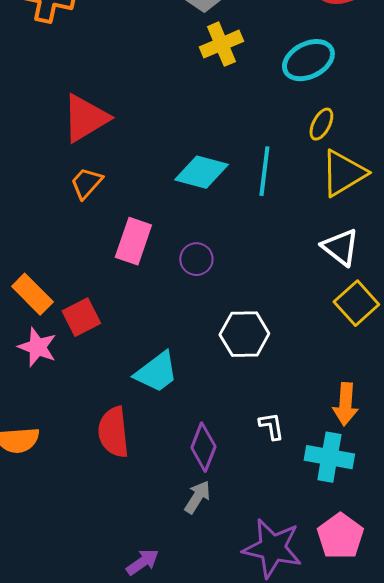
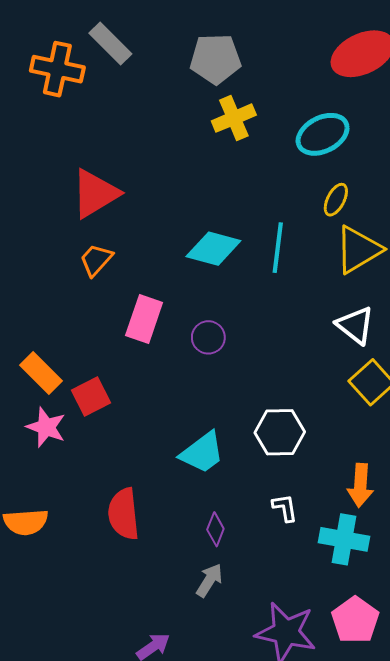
white hexagon: (244, 334) -> (280, 432), moved
cyan trapezoid: (156, 372) -> (202, 453), moved
purple diamond: (203, 447) -> (215, 529), size x0.7

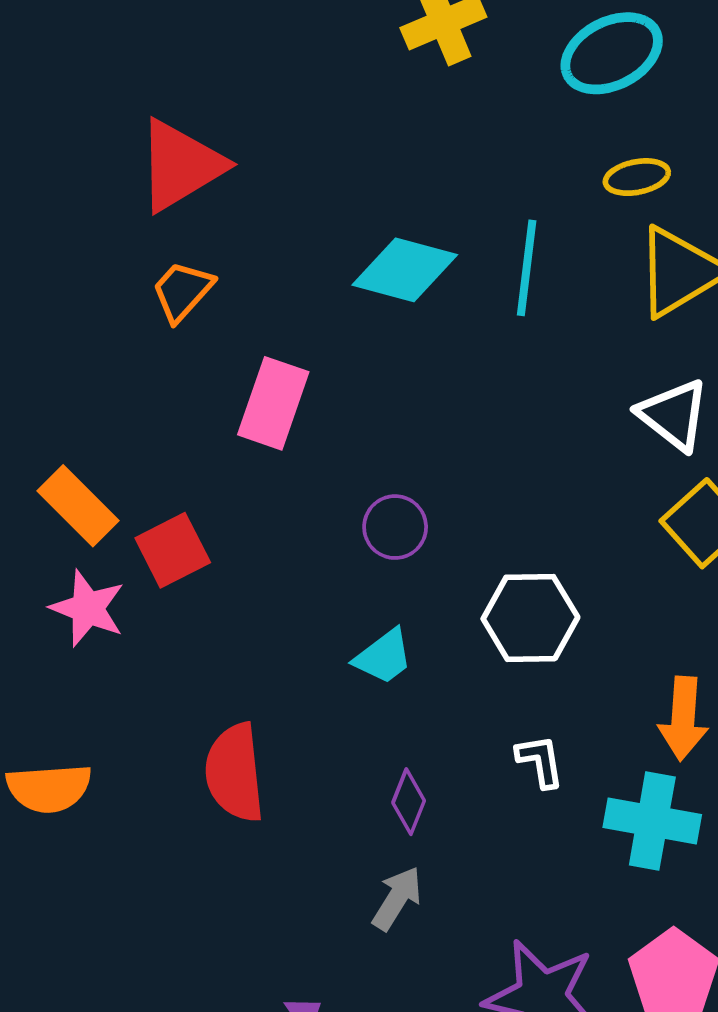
yellow ellipse: (336, 200) -> (637, 177), turned 52
purple circle: (208, 337) -> (395, 527), moved
cyan trapezoid: (202, 453) -> (383, 657), size x0.7

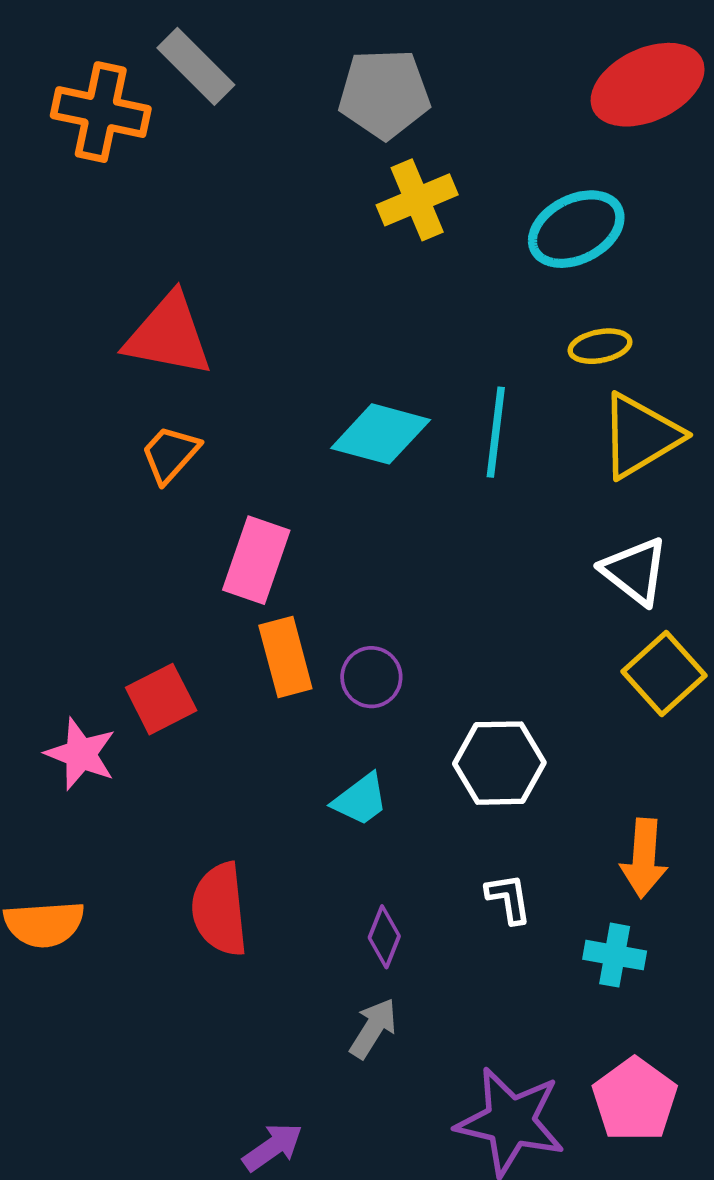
red triangle: (180, 165) -> (168, 335), turned 42
orange rectangle: (78, 506) -> (285, 657), moved, turned 30
cyan cross: (652, 821) -> (615, 955), size x0.7

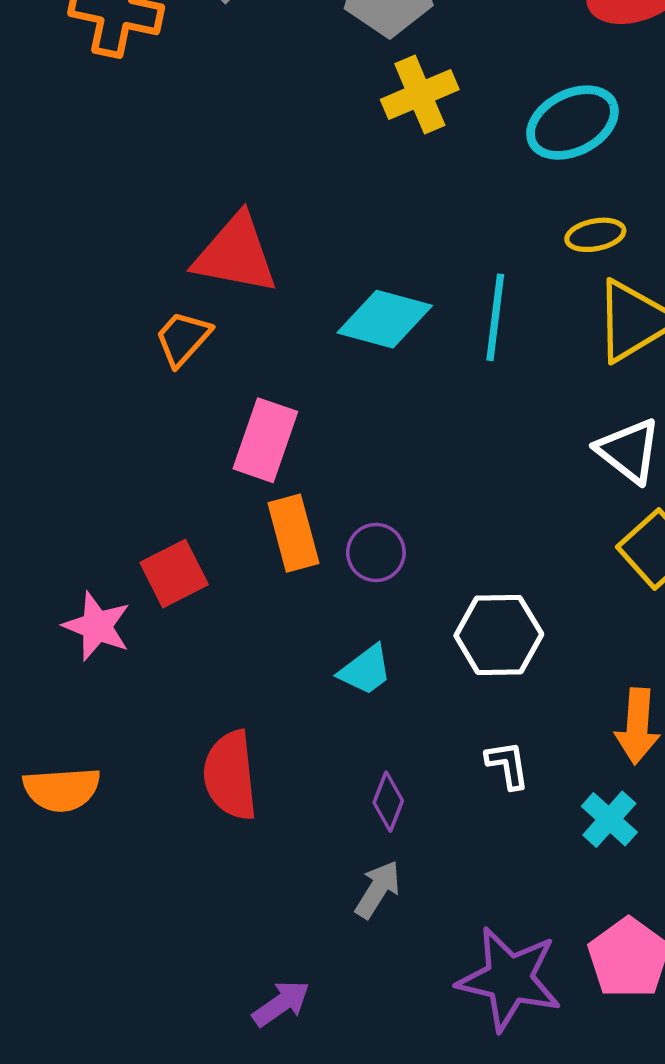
red triangle: (168, 335) -> (236, 254), moved
cyan cross: (615, 955) -> (609, 819), turned 32

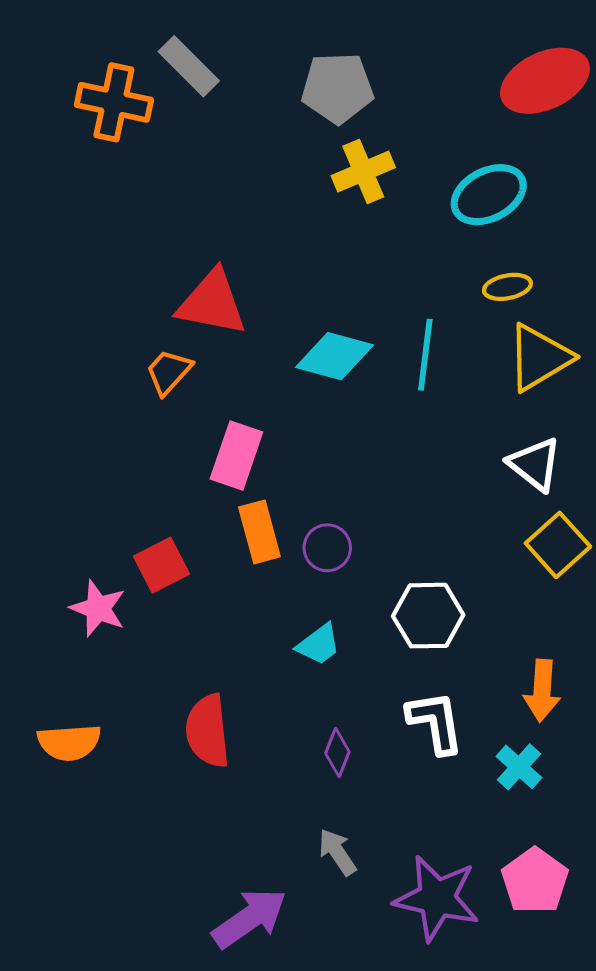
white L-shape: (508, 765) -> (435, 722), size x1.6
gray arrow: (378, 889) -> (337, 852), moved, turned -66
purple arrow: (281, 1004) -> (249, 918), size x1.6

